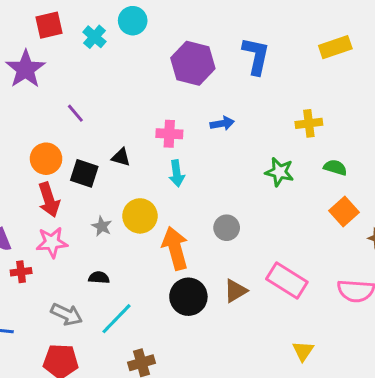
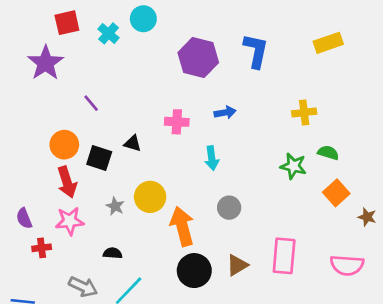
green star: (279, 172) -> (293, 166), moved
cyan arrow: (177, 173) -> (212, 158), moved
pink rectangle: (287, 281) -> (284, 256), turned 63

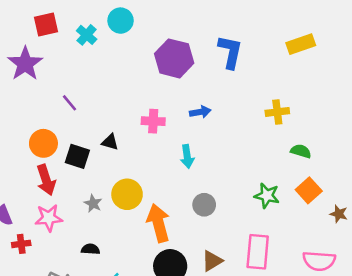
green star: (293, 166) -> (267, 196), moved

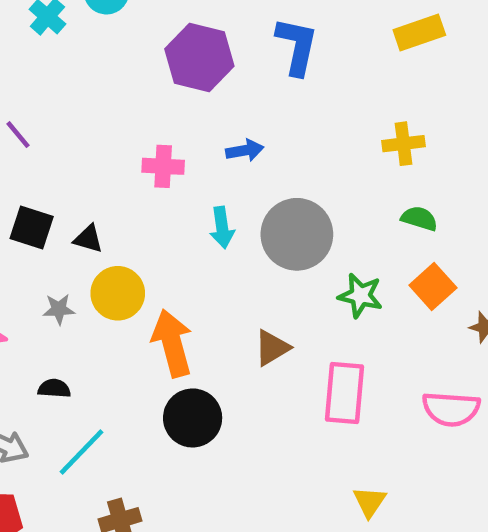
yellow cross: (277, 112) -> (403, 144), moved
black triangle: (110, 142) -> (88, 239), moved
gray star: (93, 203) -> (59, 309), turned -30
gray circle: (204, 205) -> (297, 234), moved, size x1.8
brown triangle: (212, 261) -> (272, 348), moved

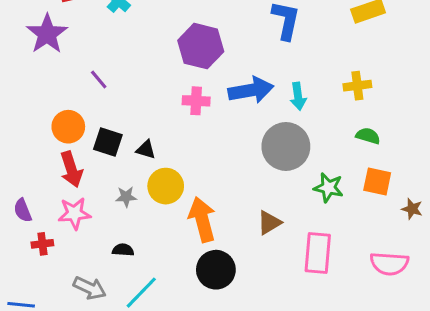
purple hexagon: (199, 57) -> (201, 46), moved
blue arrow: (245, 150) -> (251, 90), size x1.8
cyan arrow: (222, 228) -> (298, 96), moved
orange square: (433, 286) -> (377, 181), turned -36

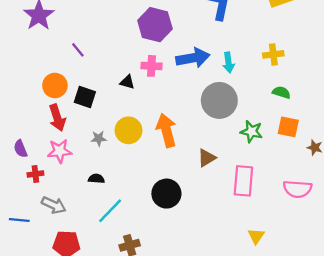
black triangle: (146, 150) -> (127, 82), moved
orange arrow: (202, 220) -> (166, 130), moved
gray arrow: (90, 288) -> (54, 205), moved

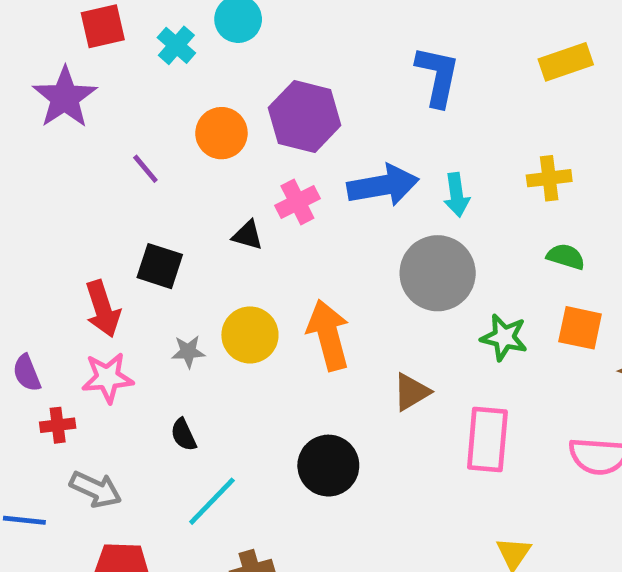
pink cross: (151, 66) -> (297, 202), turned -30
orange circle: (55, 86) -> (221, 133), moved
black semicircle: (96, 179) -> (183, 435), turned -119

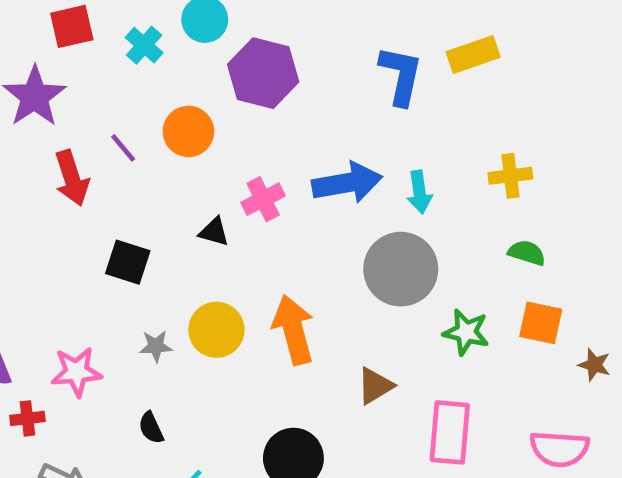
yellow rectangle: (566, 62) -> (473, 54), moved
purple hexagon: (305, 117) -> (263, 73), moved
purple line: (145, 169) -> (123, 148), moved
red arrow: (103, 309) -> (72, 178), moved

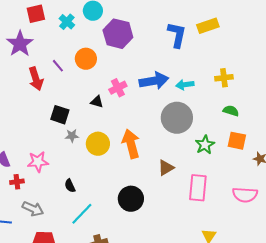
cyan arrow: (419, 192) -> (185, 85), turned 90
green star: (466, 332) -> (205, 145), turned 30
gray star: (156, 346) -> (72, 136), moved

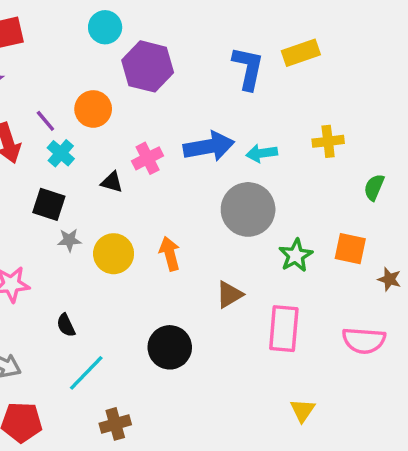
cyan cross: (67, 22) -> (61, 153), moved
green semicircle: (231, 111) -> (374, 187), moved, turned -84
orange arrow: (131, 144) -> (170, 254), size x0.7

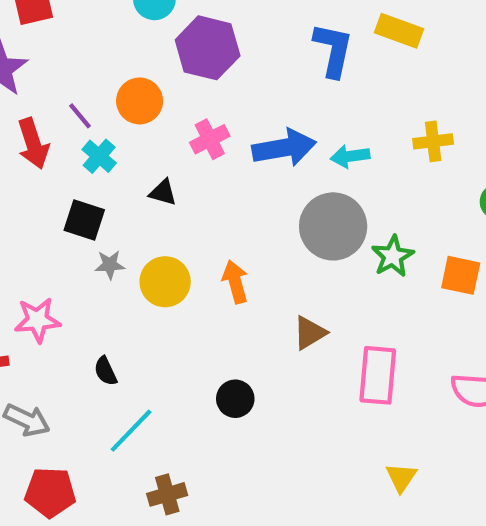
yellow rectangle: (301, 53) -> (399, 31), turned 39
pink cross: (148, 158) -> (210, 139), moved
green star: (296, 255) -> (393, 256), moved
black circle: (170, 347) -> (235, 399), size x0.7

